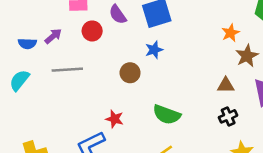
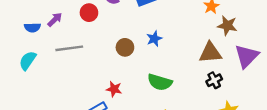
blue star: (154, 50) -> (154, 39), moved
brown star: (247, 56) -> (227, 26), turned -30
brown triangle: (226, 85) -> (210, 53), size x1.5

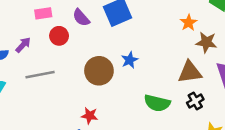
brown circle: (125, 47) -> (99, 71), size x1.5
green semicircle: (160, 82) -> (157, 103), moved

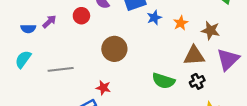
orange star: (189, 23) -> (181, 23), moved
blue star: (130, 60) -> (154, 18), moved
gray line: (40, 75) -> (61, 69), moved

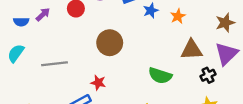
brown star: (211, 30) -> (225, 23), moved, turned -30
black cross: (197, 81) -> (208, 75), moved

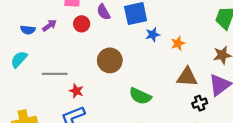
green semicircle: (160, 76) -> (140, 96), moved
red star: (98, 83) -> (76, 91), moved

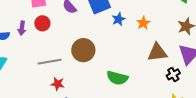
red circle: (82, 24) -> (42, 23), moved
purple arrow: (49, 26) -> (22, 28), turned 144
gray line: (55, 74) -> (50, 62), moved

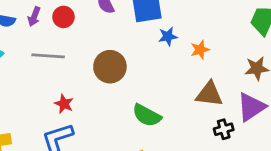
gray line: (50, 62) -> (48, 56), moved

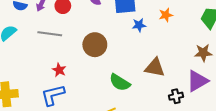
orange star: (200, 50) -> (166, 15), moved
brown triangle: (209, 94) -> (155, 67), moved

